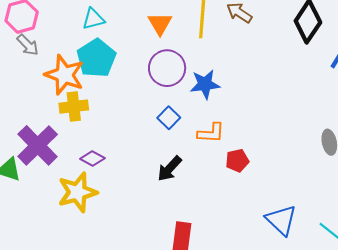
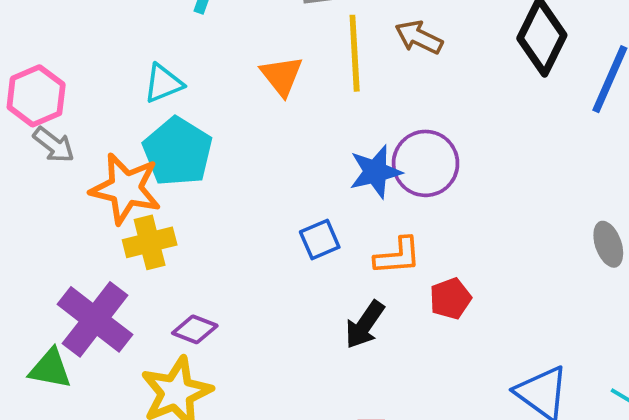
purple circle: (167, 68) -> (426, 163), moved
blue square: (169, 118) -> (320, 239), turned 30
black arrow: (170, 169) -> (365, 325), moved

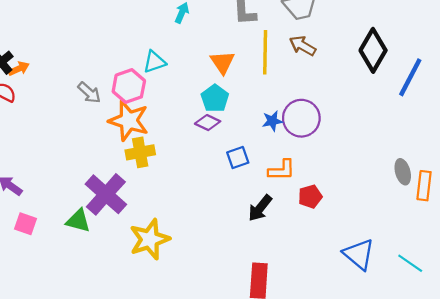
pink hexagon: (36, 96) -> (129, 86), moved
cyan pentagon: (178, 152) -> (215, 98), moved, size x0.7
blue star: (375, 172) -> (272, 121), size x0.7
purple diamond: (195, 329) -> (208, 123), moved

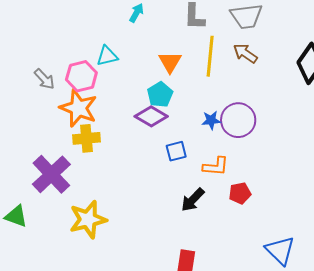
purple diamond: (208, 123) -> (151, 116), size x1.4
green triangle: (78, 221) -> (16, 216), moved

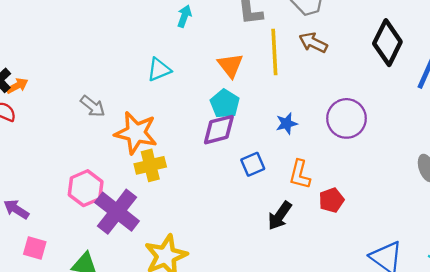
pink hexagon: (81, 76) -> (86, 188), moved
purple diamond: (151, 116) -> (219, 130), turned -36
purple circle: (238, 120) -> (346, 118), moved
orange L-shape: (216, 166) -> (300, 174), turned 108

